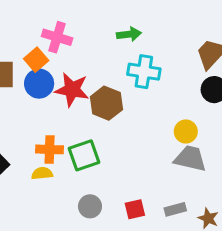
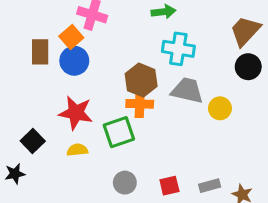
red star: (72, 90) -> (76, 113), moved
orange cross: (50, 149) -> (140, 104), moved
gray trapezoid: (190, 158) -> (187, 90), moved

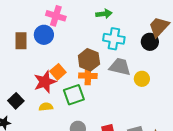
orange square: (71, 37) -> (58, 72), moved
blue circle: (74, 61) -> (44, 35), moved
black circle: (248, 67) -> (150, 42), moved
red star: (76, 113) -> (45, 82), turned -30

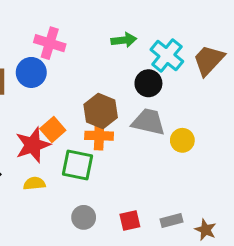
cyan cross: (114, 39) -> (167, 56), moved, turned 30
black circle: (150, 42) -> (148, 83), moved
green square: (74, 95) -> (77, 165), turned 30

